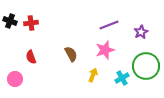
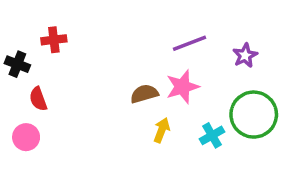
black cross: (10, 21) -> (17, 64), moved
brown semicircle: (71, 54) -> (144, 94), moved, turned -77
red semicircle: (31, 57) -> (38, 99), moved

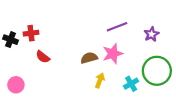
red cross: (54, 40) -> (31, 33), moved
red semicircle: (38, 99) -> (43, 57), moved, turned -32

